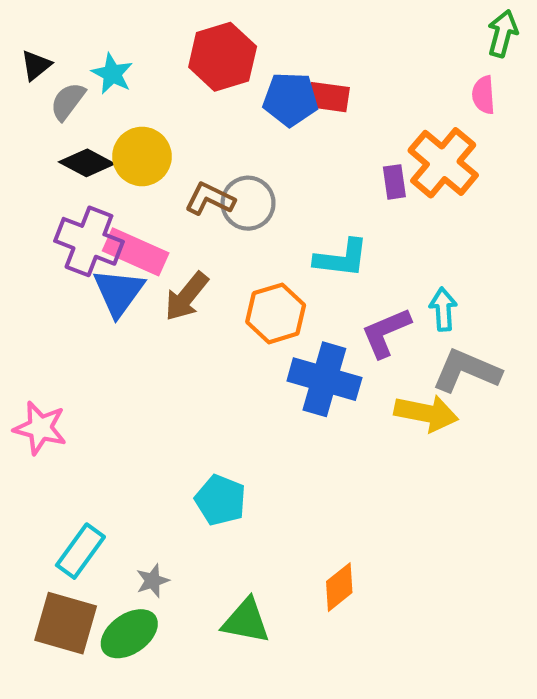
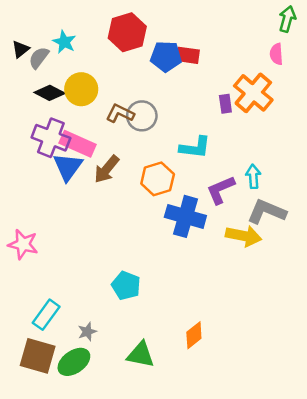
black triangle: (36, 65) -> (21, 49), moved

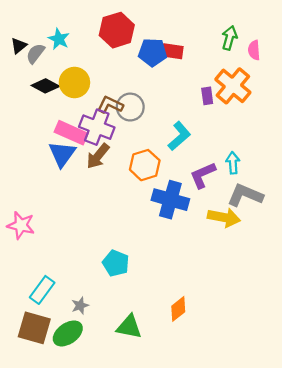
green arrow: (287, 19) -> (230, 38), moved
purple cross: (51, 138) -> (97, 127), moved
cyan L-shape: (195, 147) -> (179, 136), turned -48

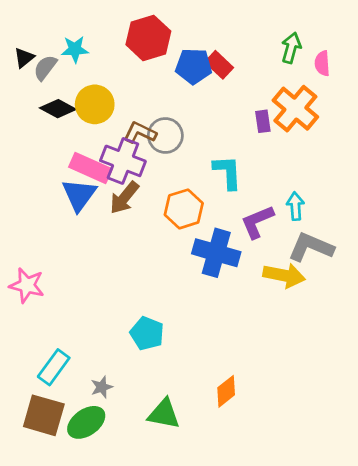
cyan star: (59, 39) -> (75, 49), turned -30
red rectangle: (173, 51) -> (219, 65), turned 35
cyan L-shape: (179, 136) -> (228, 172), turned -52

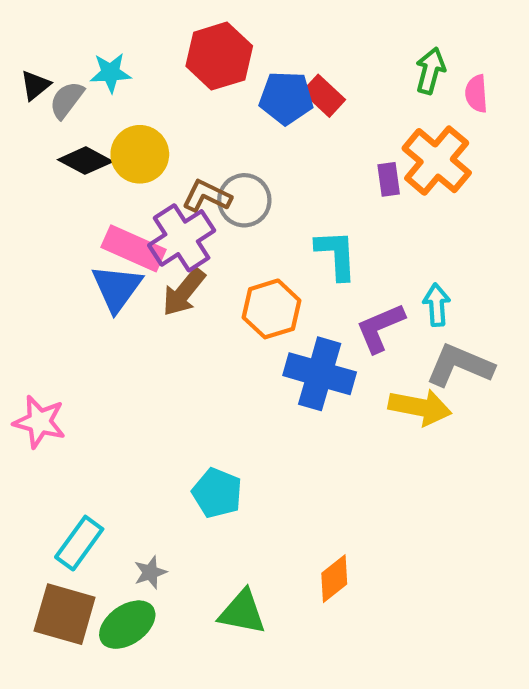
purple cross: (123, 161) -> (182, 238), turned 36

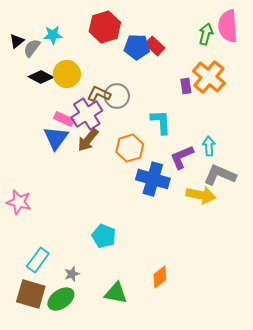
pink semicircle: (476, 94) -> (228, 26), moved, size x1.8
pink rectangle: (134, 248) -> (64, 119), size x0.7

